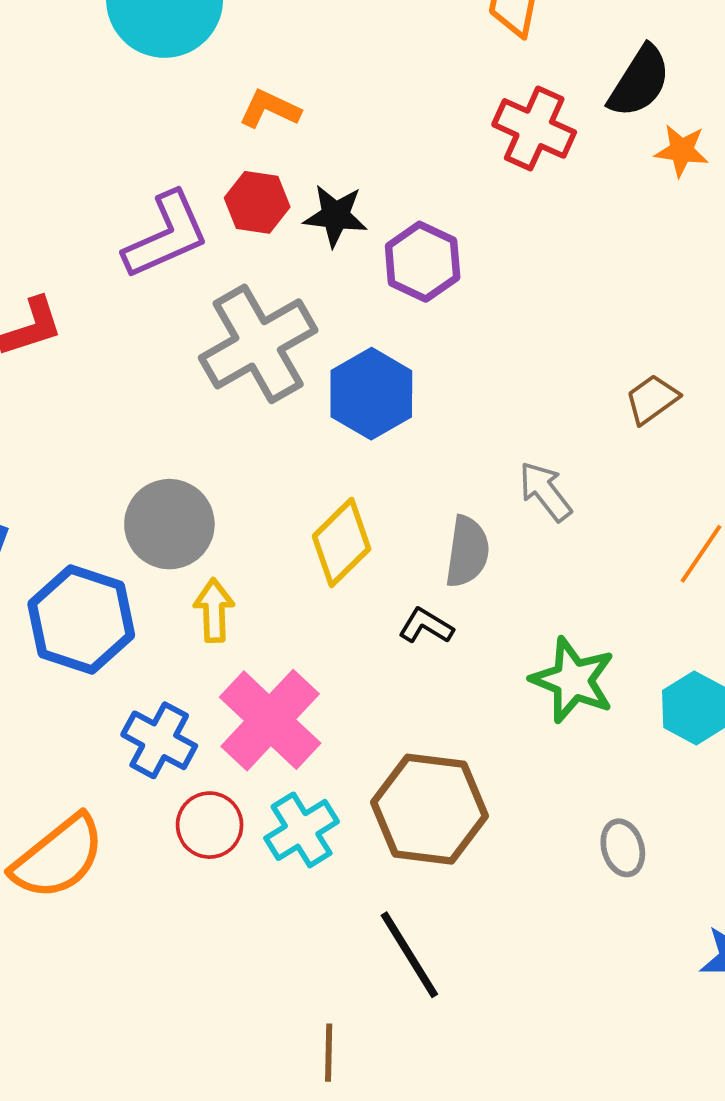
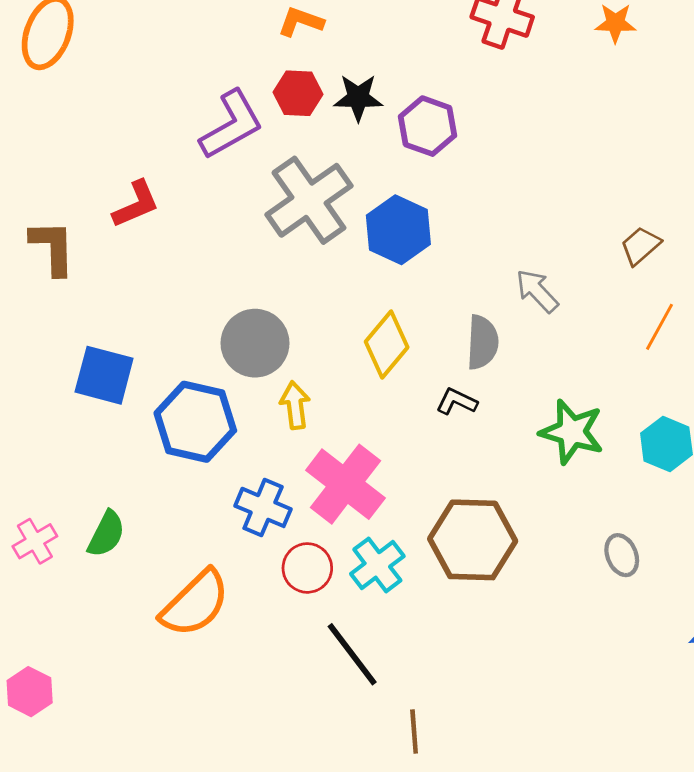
brown trapezoid: (652, 399) -> (640, 246), moved
black line: (409, 955) -> (352, 654), moved

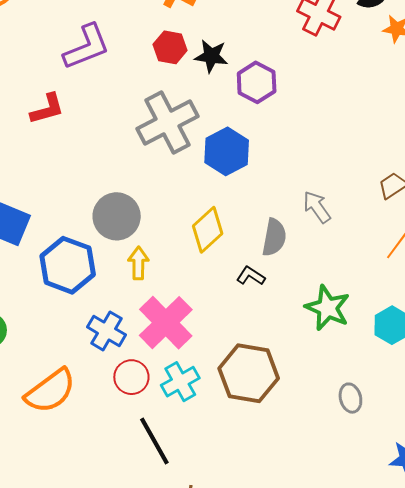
purple L-shape: (231, 125) -> (87, 47), moved

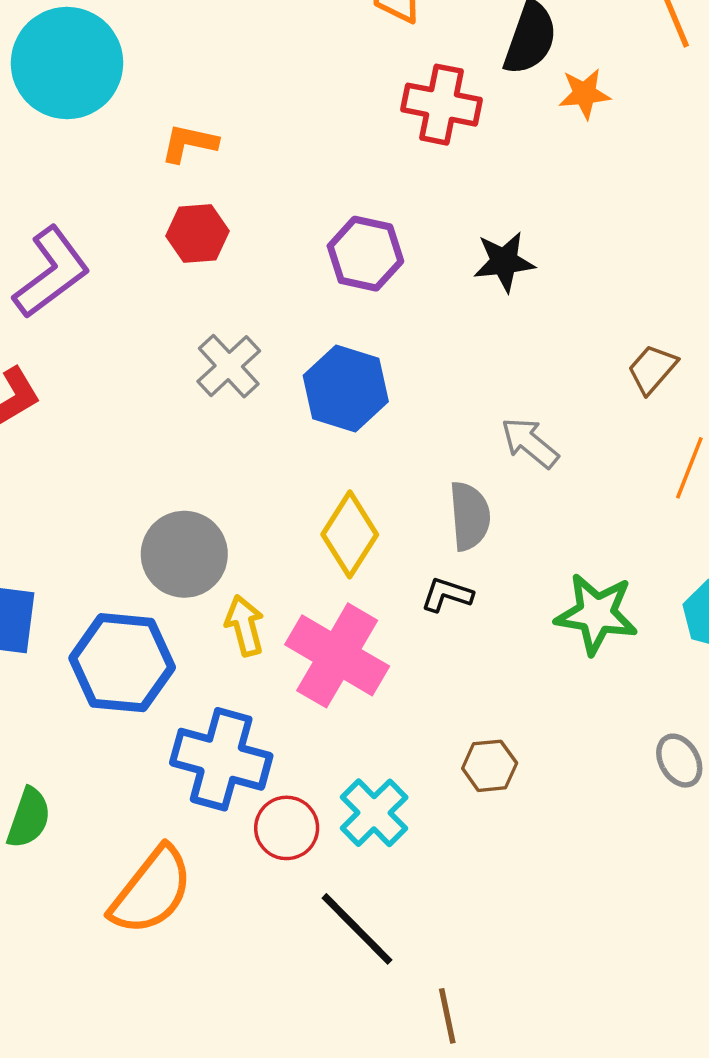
black star: (211, 56) -> (504, 262), moved
gray cross: (167, 123) -> (229, 366), size x0.6
pink cross: (166, 323) -> (337, 655), moved
blue cross: (107, 331) -> (221, 759), size x1.4
brown hexagon: (249, 373) -> (490, 766), size x0.5

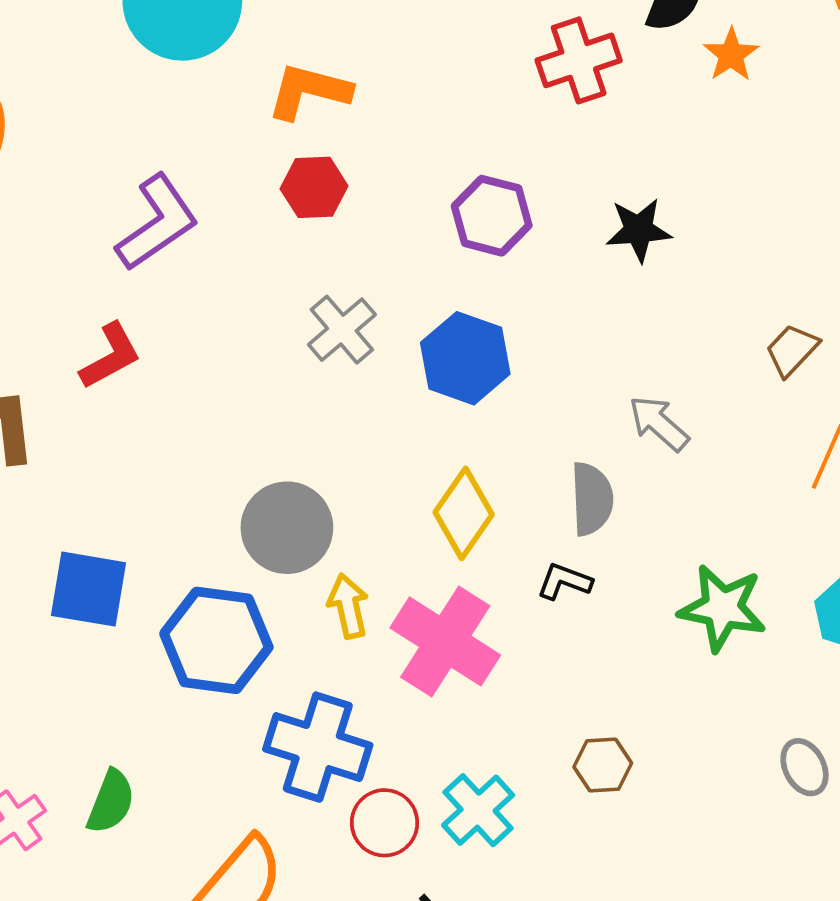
orange star: (585, 94) -> (731, 55), turned -30
red cross: (442, 105) -> (579, 60), turned -32
orange L-shape: (189, 143) -> (309, 91), size x1.4

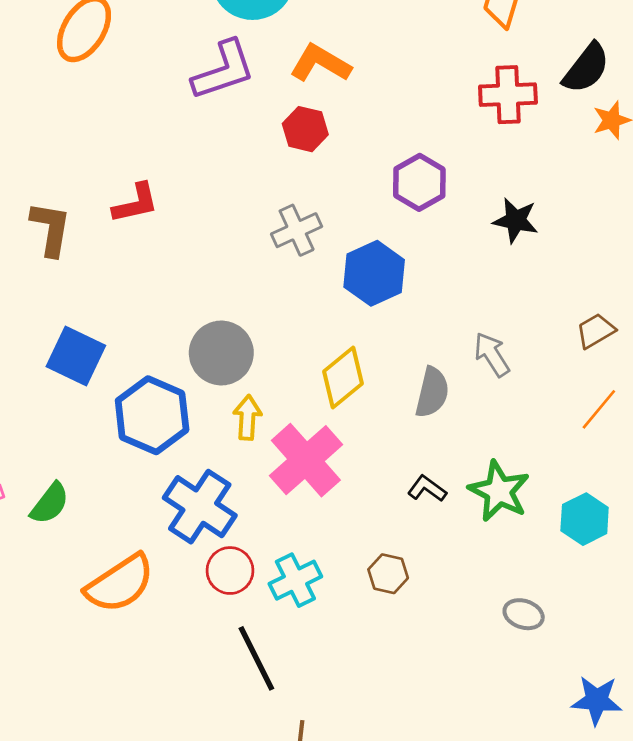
purple L-shape: (157, 223) -> (223, 70), moved
black L-shape: (564, 581) -> (427, 489), moved
gray ellipse: (805, 767) -> (524, 614), turned -60

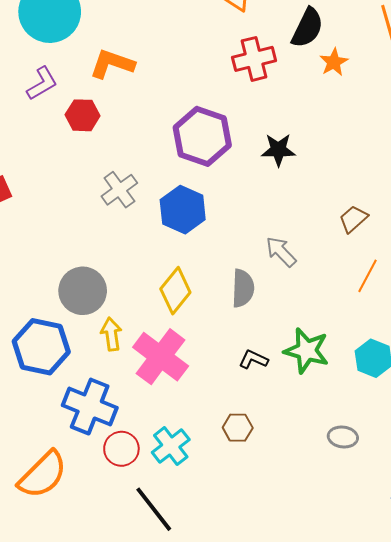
purple L-shape: (223, 70) -> (42, 83), size x0.7
red hexagon: (305, 129) -> (83, 115), moved
purple hexagon: (419, 182) -> (202, 136), size x1.4

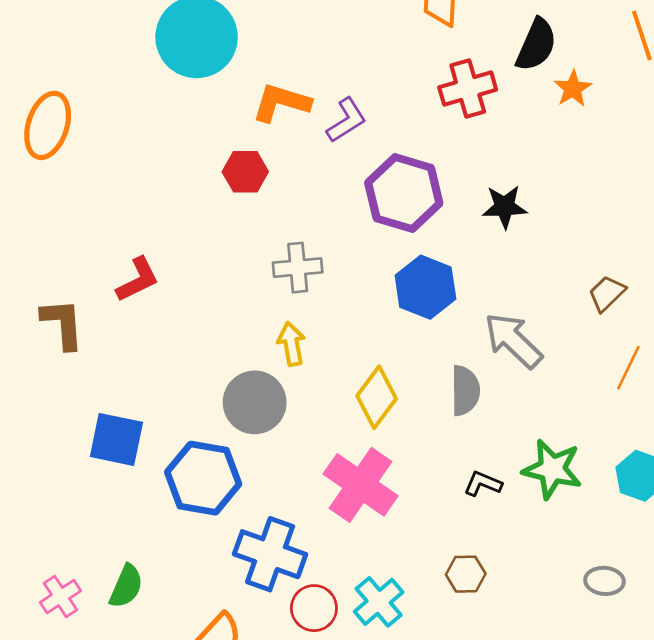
purple L-shape: (42, 83) -> (346, 120), moved
gray cross: (119, 190) -> (298, 268), turned 33
blue hexagon: (183, 210) -> (425, 287), moved
gray arrow: (281, 252) -> (513, 340), size x1.4
yellow arrow: (111, 334) -> (291, 344), moved

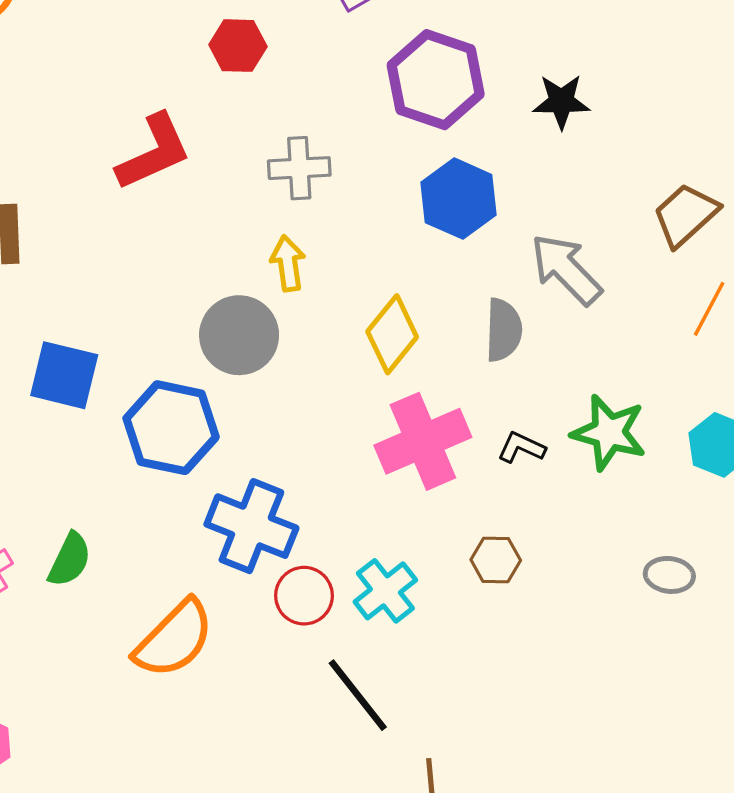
red L-shape: (138, 280) -> (154, 152), moved, size x1.4
brown trapezoid: (607, 293) -> (685, 215), size x1.4
pink cross: (361, 485) -> (423, 441), moved, turned 30

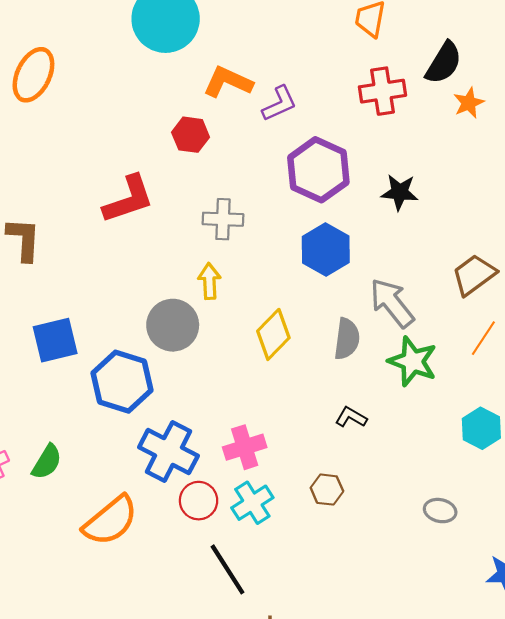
blue square: (64, 375) -> (55, 340), turned -33
green star: (609, 432) -> (413, 361), moved
pink cross: (423, 441) -> (245, 447), moved, size x0.7

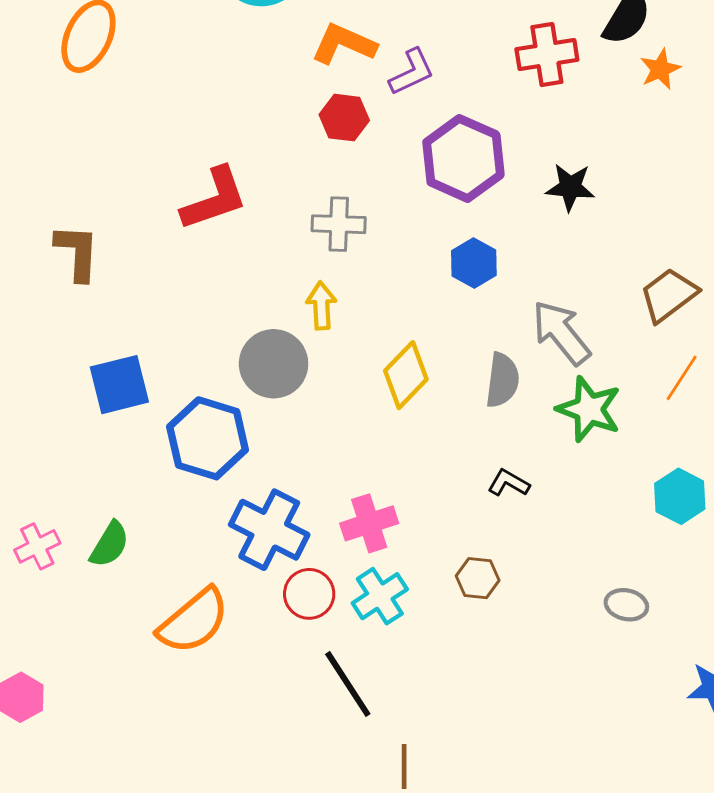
red hexagon: (191, 135) -> (344, 118), moved
blue hexagon: (326, 250) -> (474, 263), size x0.7

